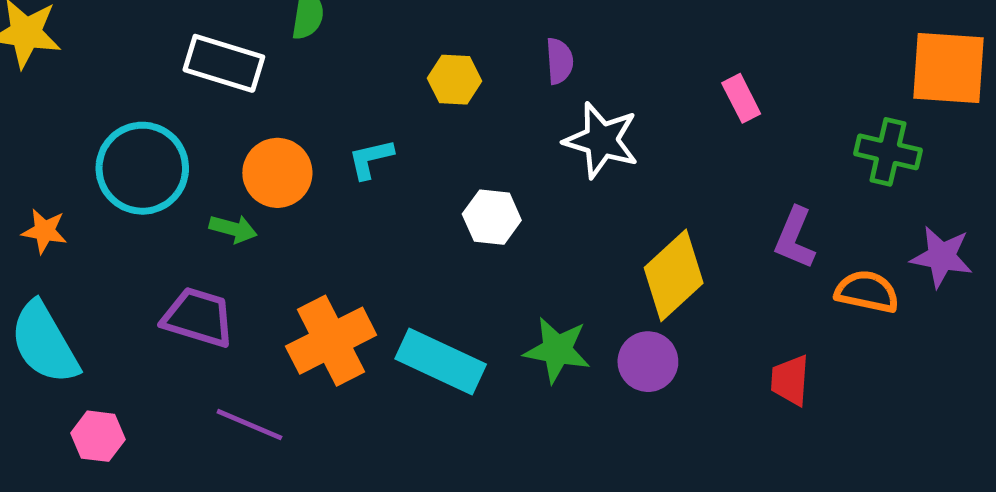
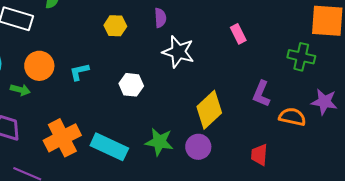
cyan L-shape: (371, 159) -> (79, 72), moved

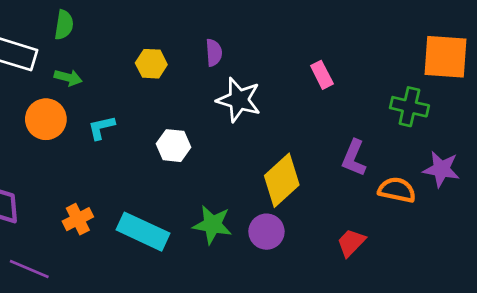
green arrow: (20, 90) -> (68, 78), moved
orange cross: (62, 138) -> (78, 219), size x0.6
red trapezoid: (259, 155) -> (351, 243), turned 40

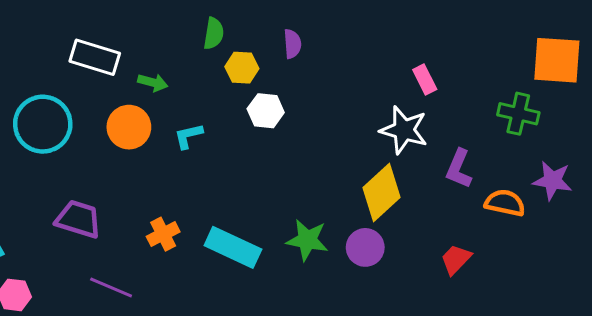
green semicircle: (64, 25) -> (214, 33), moved
purple semicircle: (214, 53) -> (292, 44), moved
white star: (239, 100) -> (404, 130), moved
white hexagon: (174, 146) -> (266, 111), moved

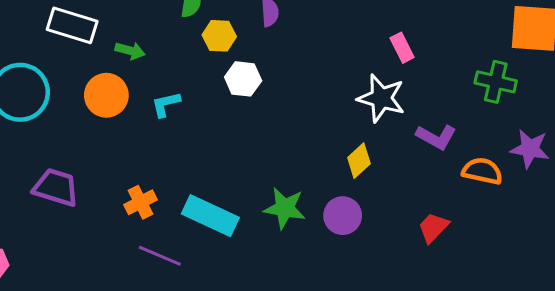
purple L-shape: (459, 169) -> (436, 137), turned -84
yellow diamond: (382, 192) -> (359, 161), size x0.6
purple line: (111, 288) -> (160, 256), moved

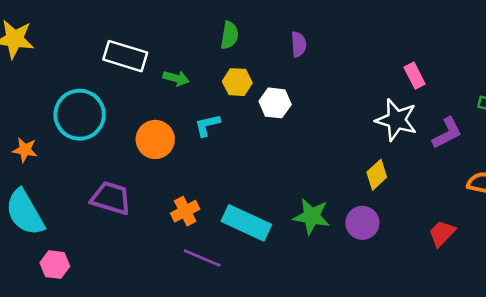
yellow hexagon: (219, 36) -> (237, 82), moved
orange circle: (106, 95) -> (155, 139), moved
purple L-shape: (436, 137) -> (447, 133), moved, turned -56

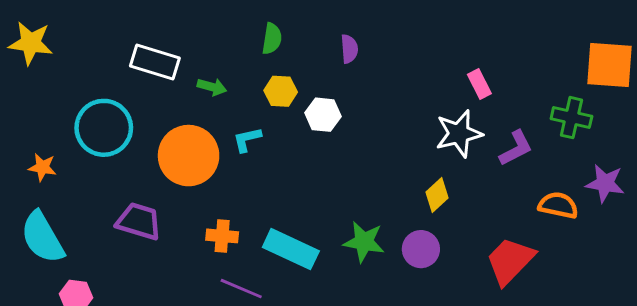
white star: (396, 120) -> (459, 134), turned -30
orange circle: (155, 139) -> (189, 156), size x1.4
orange cross: (185, 211) -> (222, 236), turned 32
red trapezoid: (442, 233) -> (510, 261), size x1.6

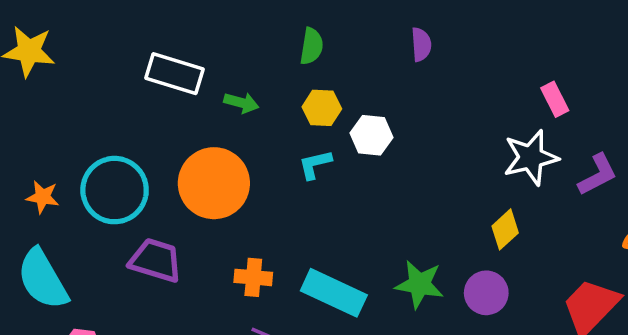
purple semicircle: (349, 49) -> (421, 44), moved
cyan circle: (104, 128) -> (115, 190), moved
cyan L-shape: (247, 139) -> (315, 164), moved

